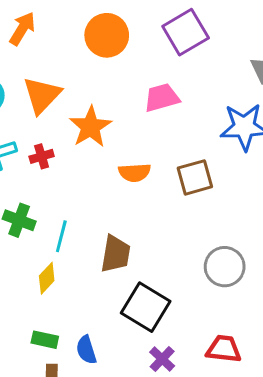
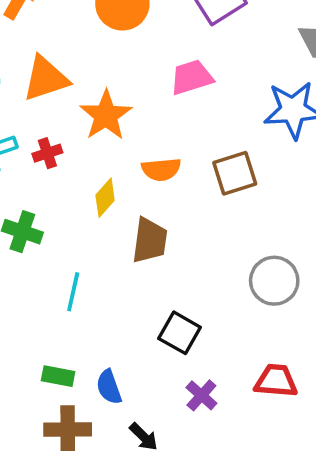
orange triangle: (42, 95) -> (46, 78), turned 30
cyan line: (61, 236) -> (73, 292), moved
brown trapezoid: (116, 254) -> (150, 240), moved
yellow diamond: (47, 278) -> (105, 198), moved
black square: (146, 307) -> (180, 333), size x0.7

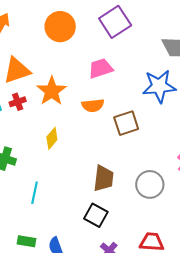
red cross: (47, 153) -> (18, 102), moved
orange semicircle: (161, 169) -> (93, 105), moved
brown trapezoid: (150, 240) -> (104, 178), moved

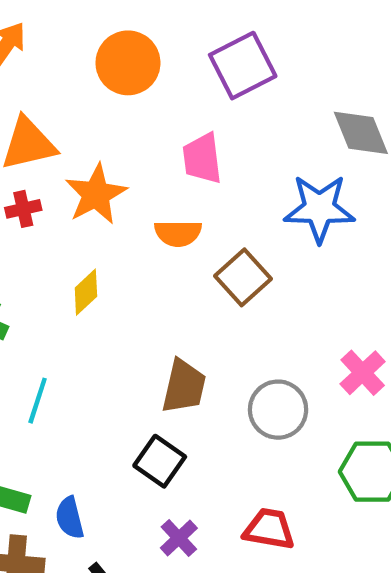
pink trapezoid: (101, 68) -> (202, 158), turned -85
brown square: (126, 123) -> (243, 277), turned -30

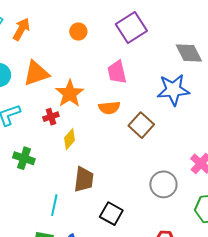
orange circle: (128, 63) -> (78, 32), size x0.6
red cross: (23, 209) -> (51, 117), moved
brown trapezoid: (184, 386) -> (84, 179), moved
cyan line: (38, 401) -> (54, 205), moved

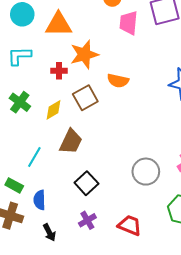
pink trapezoid: (117, 72) -> (129, 23), moved
brown square: (141, 125) -> (85, 98), moved
yellow diamond: (70, 139) -> (53, 110), moved

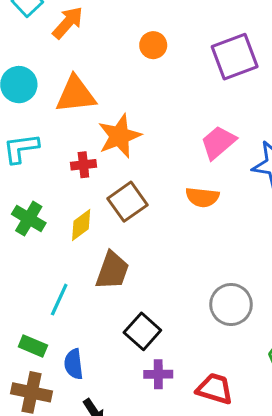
pink trapezoid: (129, 23) -> (218, 142), moved, turned 50
orange semicircle: (118, 81) -> (202, 197), moved
purple cross: (87, 220) -> (158, 374), moved, turned 36

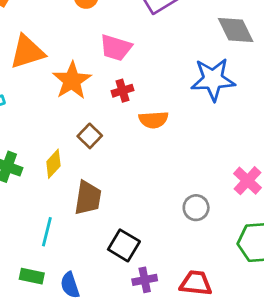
pink trapezoid: (218, 142) -> (116, 48), moved, turned -112
red cross: (83, 165) -> (123, 91), moved
brown square: (128, 202) -> (90, 136), size x0.7
gray circle: (231, 304) -> (196, 208), size x0.7

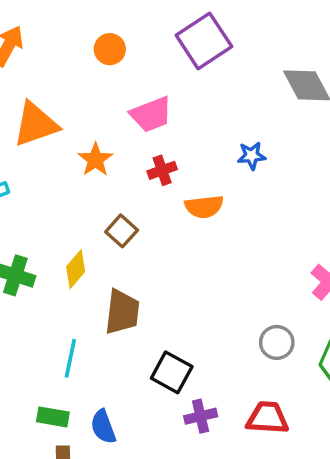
pink trapezoid: (116, 48) -> (151, 114), turned -36
blue star: (213, 79) -> (252, 156), moved, size x0.5
orange star: (72, 81) -> (95, 160), size x0.7
gray circle: (196, 208) -> (277, 342), moved

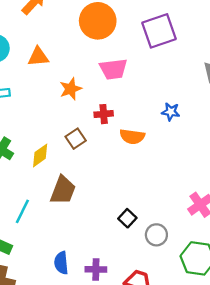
orange circle: (110, 49) -> (98, 21), size x1.8
orange triangle: (36, 124) -> (38, 57), size x0.7
red cross: (162, 170) -> (104, 114), moved
black square: (172, 372) -> (127, 218), moved, size x0.7
blue semicircle: (103, 427) -> (61, 263), moved

